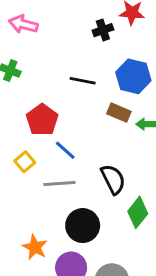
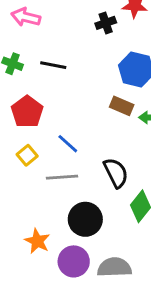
black line: (83, 81) -> (53, 65), moved
red pentagon: (42, 120) -> (27, 112), moved

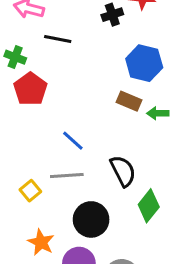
black line: (53, 65) -> (58, 39), moved
red pentagon: (27, 112) -> (30, 89), moved
yellow square: (27, 155) -> (30, 191), moved

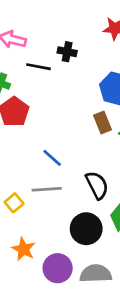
black cross: (112, 15) -> (67, 52), moved, turned 30
brown rectangle: (129, 101) -> (103, 123), turned 45
black circle: (91, 219) -> (86, 229), moved

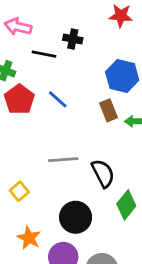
blue line: (52, 158) -> (58, 99), moved
gray line: (47, 189) -> (63, 160), moved
black circle: (86, 229) -> (76, 217), moved

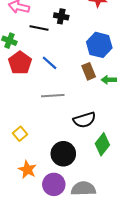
gray line: (63, 160) -> (53, 96), moved
black semicircle: (103, 173) -> (84, 120), turned 100

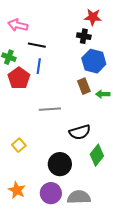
black cross: (61, 16) -> (84, 36), moved
blue line: (50, 63) -> (39, 66), moved, turned 56
orange star: (27, 170) -> (17, 190), moved

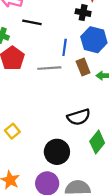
blue line: (39, 66) -> (65, 47), moved
gray line: (50, 109) -> (49, 68), moved

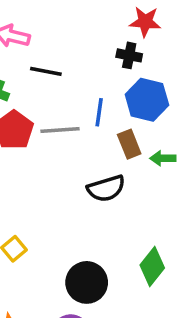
gray line: (49, 68) -> (60, 130), moved
black semicircle: (79, 117) -> (106, 188), moved

